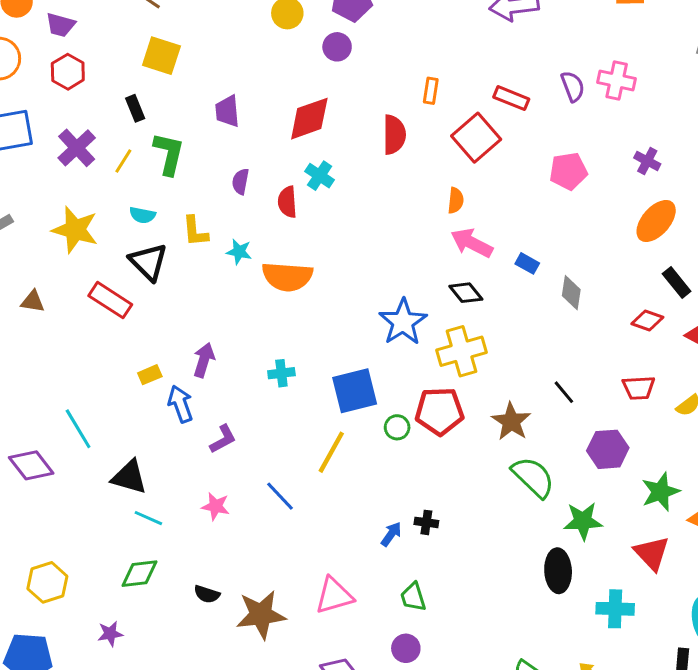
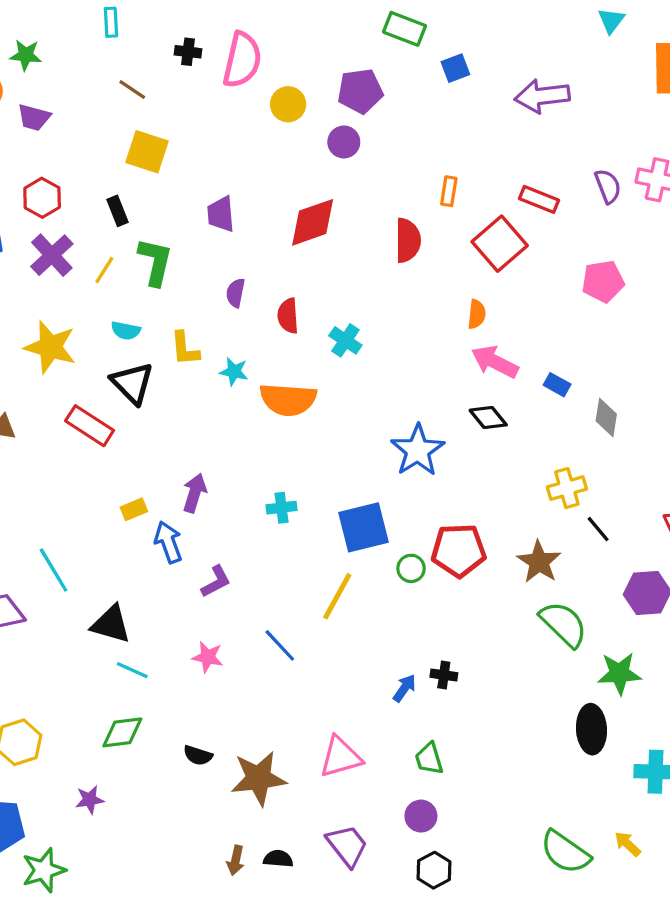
red hexagon: (68, 72) -> (42, 198), moved
cyan cross: (320, 176) -> (345, 340), moved
yellow cross: (461, 351) -> (567, 488), moved, size x0.7

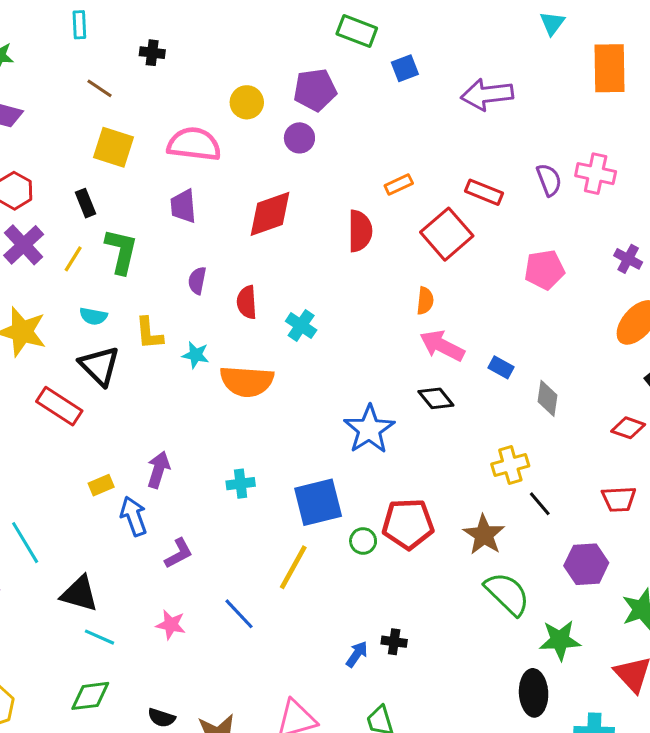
pink semicircle: (242, 60) -> (194, 144), moved, turned -96
orange rectangle: (449, 191) -> (399, 184), turned 56

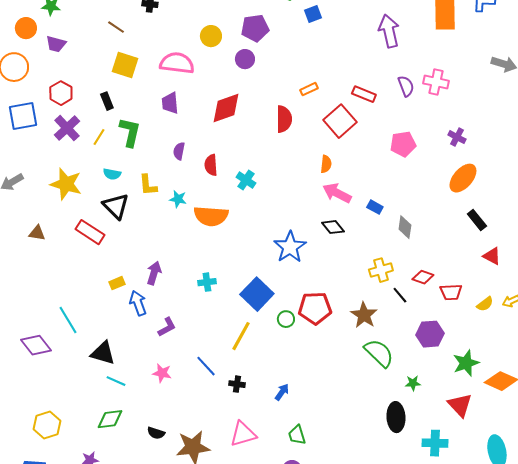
purple arrow: (487, 95) -> (389, 31), moved, turned 84
red diamond: (628, 428) -> (423, 277), moved
blue square: (318, 502) -> (257, 294), turned -32
green star: (560, 640) -> (413, 383), size x0.6
black cross: (394, 642) -> (237, 384), moved

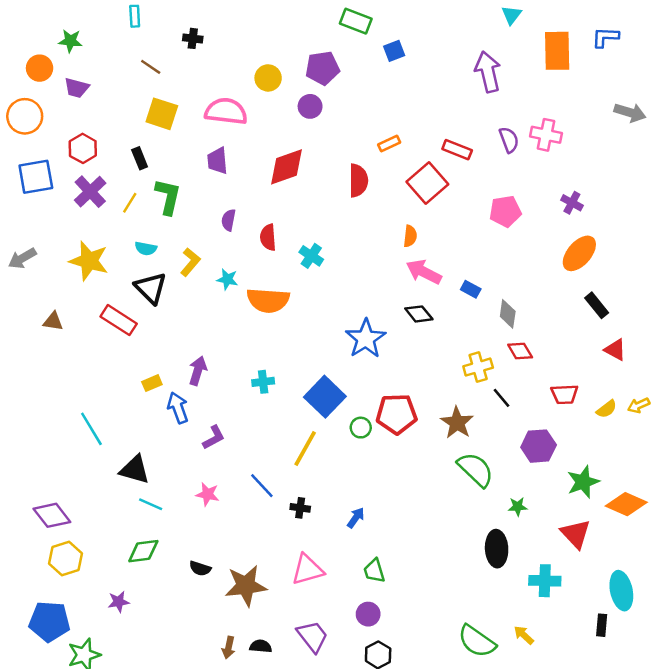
yellow L-shape: (148, 185) -> (190, 262), turned -135
red diamond: (423, 277) -> (520, 351), moved, turned 40
purple diamond: (36, 345) -> (52, 515), moved

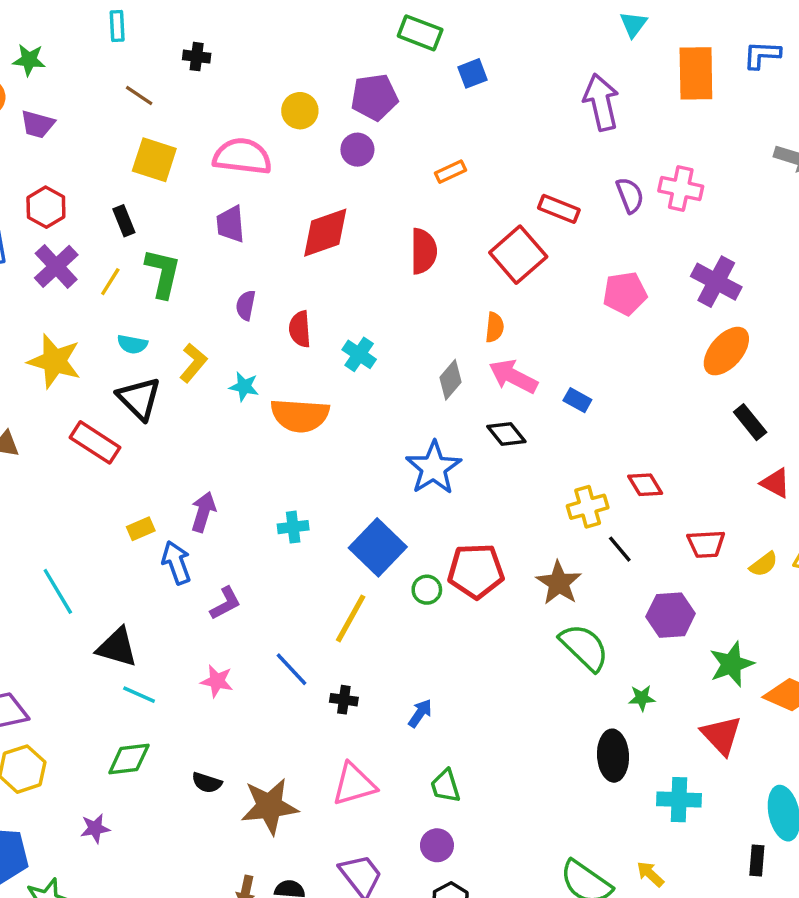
orange rectangle: (389, 143) -> (451, 172), moved
purple cross: (572, 203) -> (716, 282), size x1.6
gray diamond: (508, 314) -> (451, 380), moved, turned 32

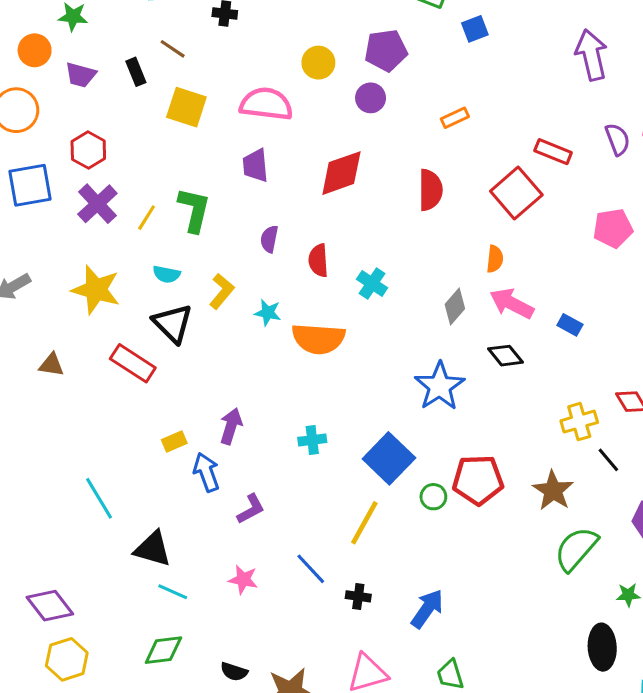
black rectangle: (124, 221) -> (136, 72), moved
green semicircle: (584, 647) -> (576, 549), turned -93
blue arrow: (420, 713) -> (427, 609), size x1.5

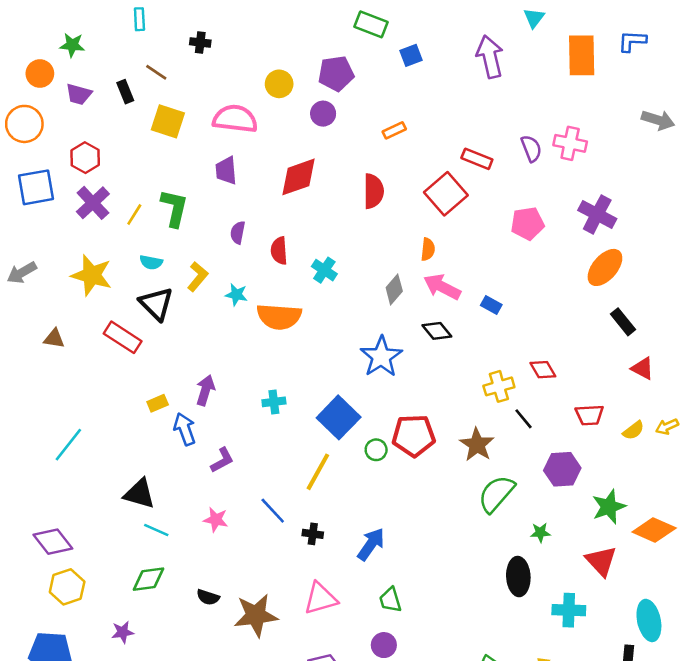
purple arrow: (591, 55) -> (490, 57), moved
cyan line: (99, 498) -> (68, 445), moved, turned 69

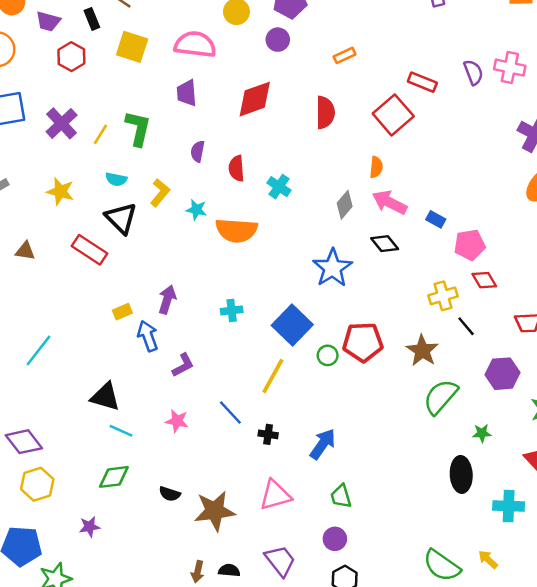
red hexagon: (85, 158) -> (71, 57), moved
pink pentagon: (527, 224) -> (470, 245), moved
yellow star: (92, 275) -> (60, 191), size x0.7

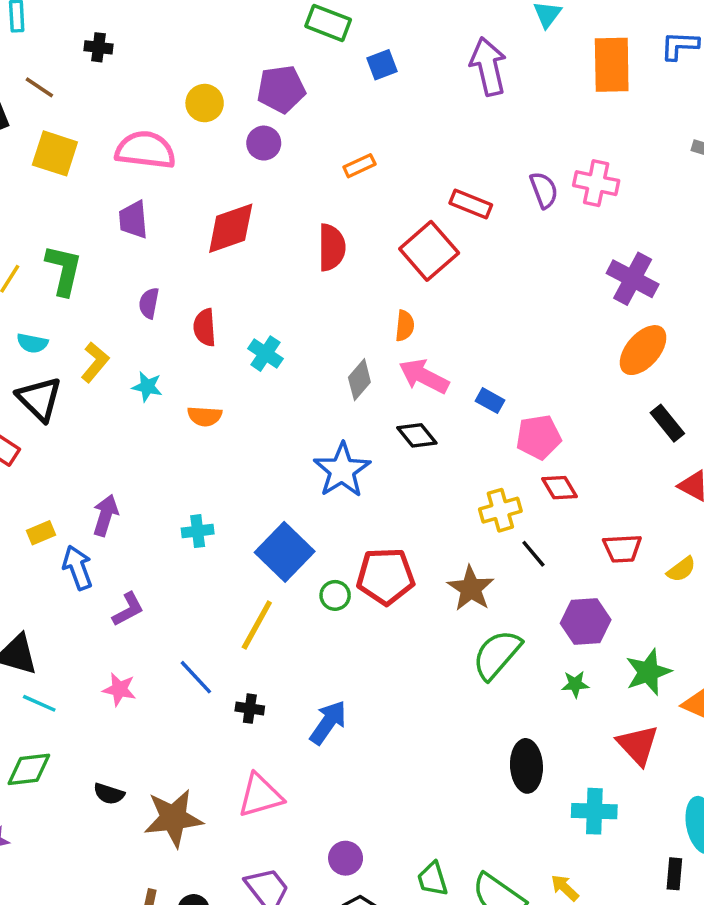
orange semicircle: (236, 230) -> (205, 416), size x0.6
green star: (482, 433) -> (575, 684), moved
green trapezoid: (341, 496) -> (433, 879), moved

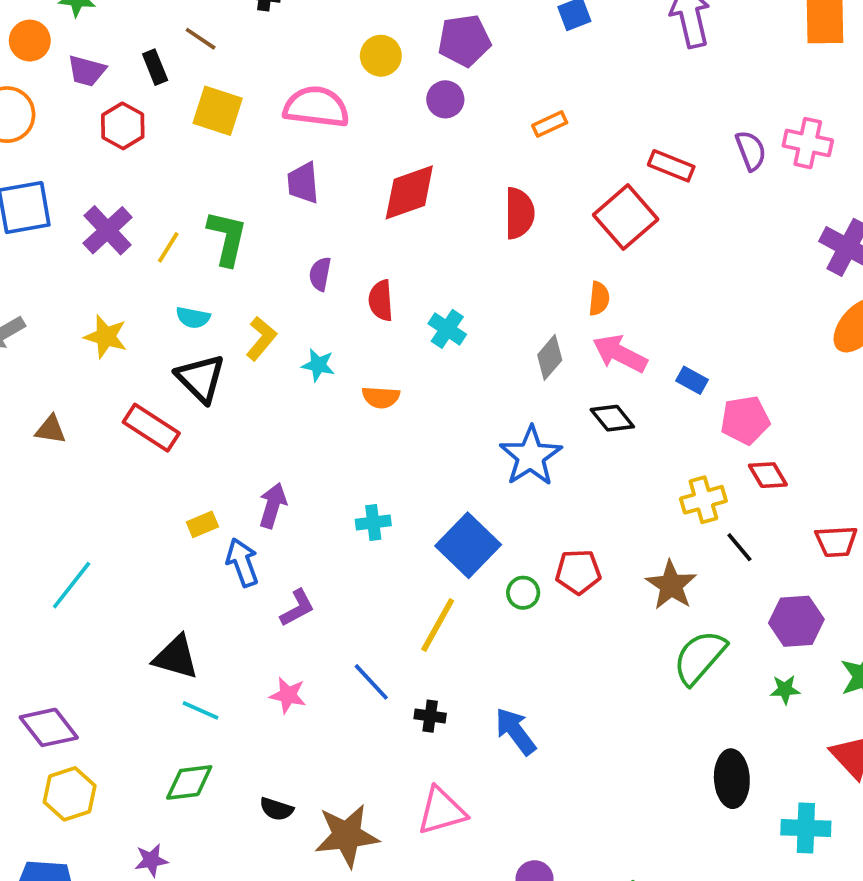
red pentagon: (386, 576) -> (578, 572), size x0.7
blue arrow: (328, 722) -> (516, 731), turned -72

